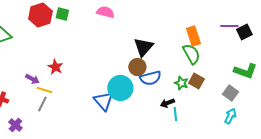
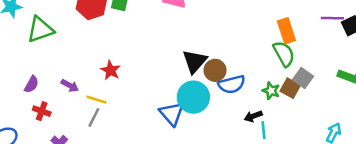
black triangle: (143, 47) -> (195, 61), moved
purple arrow: (32, 79) -> (70, 86), moved
gray square: (230, 93) -> (303, 78), moved

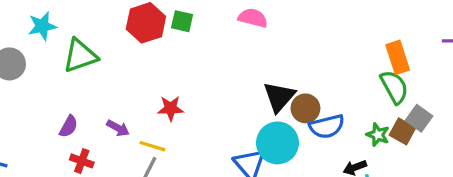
red star: (111, 70) -> (171, 108), turned -30

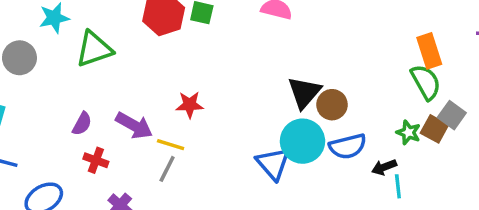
blue semicircle: (327, 126) -> (348, 146), moved
purple arrow: (118, 128) -> (134, 126), size x1.5

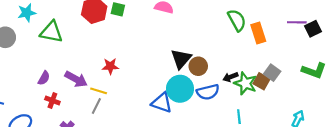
green triangle: (94, 49) -> (51, 32), turned 30
green semicircle: (426, 82) -> (237, 20), moved
green star: (408, 132) -> (245, 83), size x1.5
blue triangle: (273, 164) -> (162, 103), turned -30
black arrow: (384, 167) -> (230, 77), moved

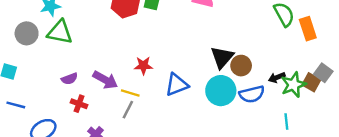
green triangle: (51, 32) -> (60, 32), moved
purple semicircle: (44, 78) -> (69, 79), turned 40
green star: (245, 83) -> (294, 85), turned 30
blue triangle: (162, 103) -> (177, 85), moved, turned -40

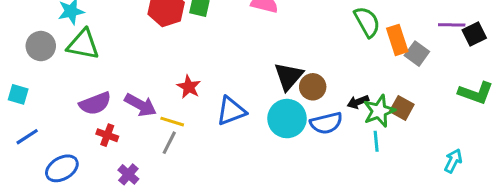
red star: (143, 66) -> (189, 87), turned 30
gray square: (323, 73) -> (417, 54), moved
purple semicircle: (69, 79) -> (95, 103), size x1.5
blue line: (16, 105) -> (27, 137), turned -48
cyan line: (286, 122) -> (376, 141), moved

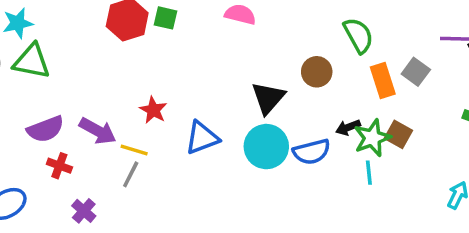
orange rectangle: (397, 40) -> (383, 80), moved
brown circle: (313, 87) -> (317, 72), moved

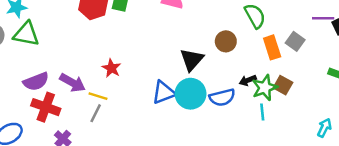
blue triangle: (202, 138) -> (164, 92), moved
red cross: (59, 166) -> (46, 107), size x1.6

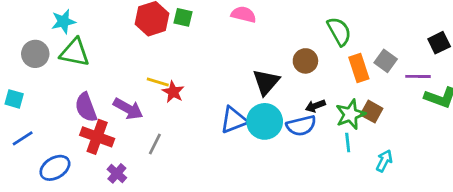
purple line: (323, 18) -> (418, 76), moved
black arrow: (248, 80) -> (315, 106), moved
purple semicircle: (36, 82) -> (86, 107), turned 90
yellow line: (98, 96) -> (158, 82), moved
cyan arrow: (324, 128) -> (384, 161), moved

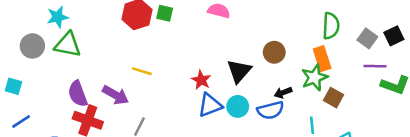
green semicircle: (339, 31) -> (331, 26), moved, turned 32
gray square: (386, 61) -> (367, 38), moved
red star: (173, 92) -> (201, 80), moved
green star: (350, 114) -> (315, 77), moved
cyan circle: (265, 121) -> (238, 106), size x0.7

